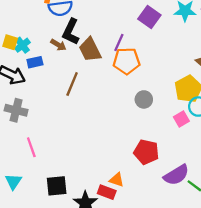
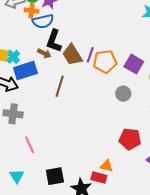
purple square: (149, 17) -> (134, 64), moved
purple line: (119, 42) -> (90, 55), moved
blue rectangle: (35, 62) -> (25, 70), size x1.6

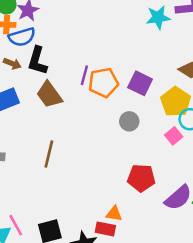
brown arrow: (44, 53) -> (12, 64), moved
brown trapezoid: (72, 55) -> (49, 95), moved
brown line: (60, 86) -> (49, 154), moved
pink line: (29, 145) -> (16, 225), moved

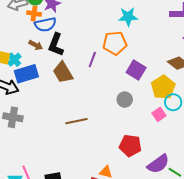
cyan star: (158, 17) -> (128, 17), moved
orange pentagon: (103, 83) -> (115, 43), moved
brown line: (49, 154) -> (76, 121), moved, turned 60

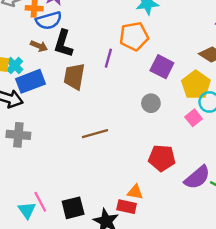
brown trapezoid: (63, 72) -> (74, 76), turned 45

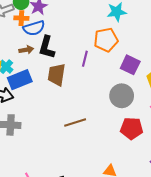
brown arrow: (39, 46) -> (26, 50), turned -32
gray circle: (151, 103) -> (122, 96), size x1.5
red pentagon: (162, 158) -> (132, 128), moved

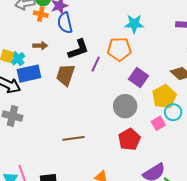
blue semicircle: (34, 28) -> (65, 23), moved, turned 85
black L-shape: (47, 47) -> (78, 49), moved, turned -135
brown line: (75, 122) -> (73, 138), moved
red pentagon: (132, 128) -> (129, 139), turned 30

